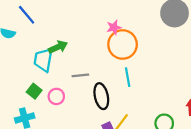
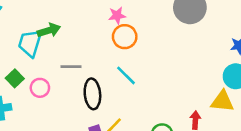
orange circle: (123, 44) -> (125, 37), size x0.7
cyan line: (128, 77) -> (126, 75), turned -42

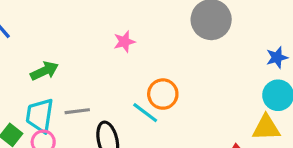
orange circle: (125, 37) -> (163, 94), moved
cyan trapezoid: (30, 43) -> (40, 115), moved

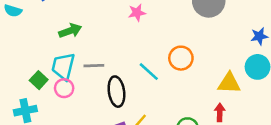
orange circle: (163, 94) -> (181, 58), moved
yellow triangle: (266, 128) -> (229, 83), moved

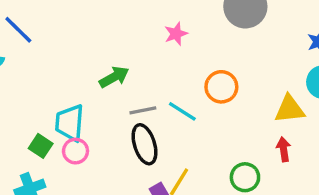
pink star: (137, 13) -> (176, 34), moved
green arrow: (70, 31) -> (114, 77), moved
gray line: (94, 66) -> (143, 110), moved

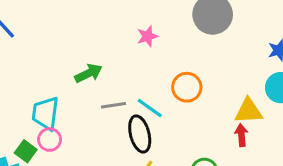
black ellipse: (145, 144) -> (140, 134), moved
green square: (41, 146) -> (26, 151), moved
red arrow: (284, 149) -> (241, 135), moved

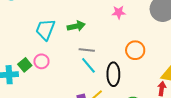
cyan line: (150, 108) -> (88, 65), moved
cyan trapezoid: (45, 113) -> (45, 30), moved
black ellipse: (140, 134) -> (113, 74), moved

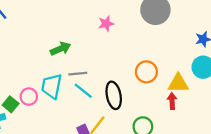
cyan trapezoid: (45, 30) -> (52, 86), moved
orange circle: (135, 50) -> (146, 72), moved

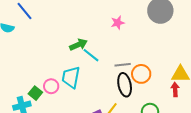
orange circle: (146, 72) -> (141, 74), moved
gray line: (78, 74) -> (123, 65), moved
cyan line: (83, 91) -> (91, 55), moved

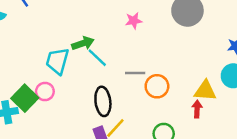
cyan trapezoid: (71, 77) -> (57, 61), moved
black ellipse: (125, 85) -> (103, 101), moved
green square: (35, 93) -> (25, 98), size x1.5

